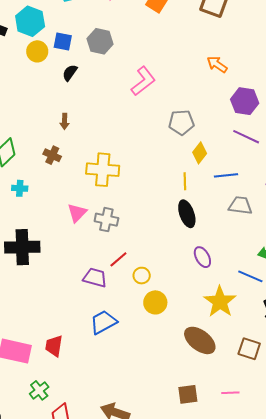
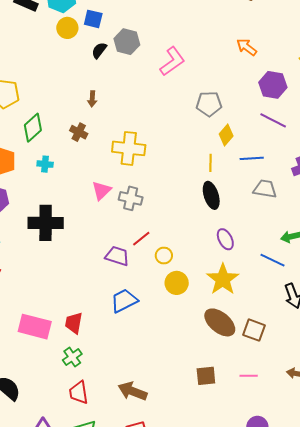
gray hexagon: (100, 41) -> (127, 42), moved
yellow star: (220, 302) -> (223, 279), moved
brown square: (249, 349) -> (254, 330), moved
green cross: (39, 390) -> (72, 357), moved

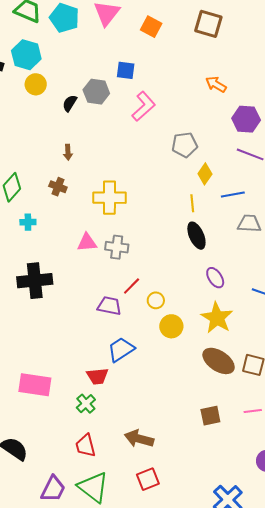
blue square: (93, 19) -> (126, 70), moved
pink triangle: (102, 191) -> (87, 242), turned 45
red trapezoid: (74, 323) -> (97, 376), moved, turned -100
green cross: (72, 357) -> (86, 404), moved

